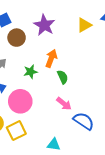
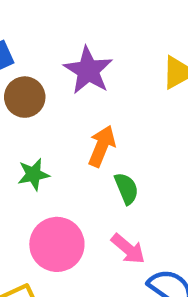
green star: (30, 72) -> (33, 174), moved
pink circle: (20, 101) -> (57, 244), moved

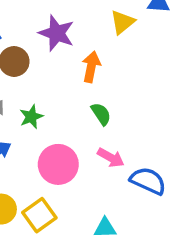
orange arrow: (102, 146) -> (91, 67), moved

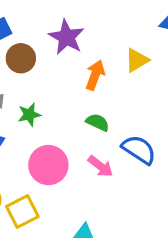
yellow triangle: (122, 22) -> (137, 60), moved
green semicircle: (101, 114) -> (98, 122), turned -40
blue semicircle: (148, 181) -> (139, 150), moved

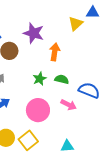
yellow triangle: (137, 60) -> (76, 23), moved
green star: (29, 115) -> (40, 79), moved

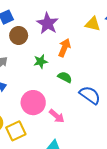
yellow triangle: (76, 23) -> (93, 24), turned 42
green star: (40, 79) -> (41, 61), moved
pink arrow: (69, 105) -> (57, 116), moved

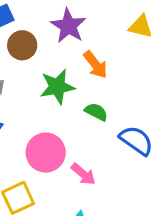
orange arrow: (64, 48) -> (95, 65), turned 120
green star: (41, 61) -> (57, 87), size x1.5

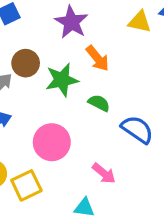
brown circle: (22, 45) -> (26, 63), moved
pink arrow: (83, 174) -> (104, 173), moved

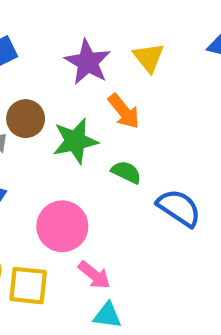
yellow triangle: (140, 22) -> (149, 58), moved, turned 40
pink arrow: (104, 173) -> (94, 275), moved
yellow square: (26, 185) -> (28, 286), turned 32

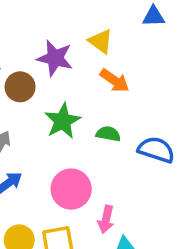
orange arrow: (124, 111) -> (115, 81), moved
brown circle: (26, 119) -> (20, 87), moved
pink arrow: (94, 275) -> (106, 219), turned 80

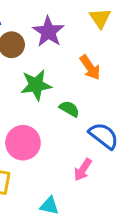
yellow triangle: (101, 41) -> (100, 18), moved
pink arrow: (106, 219) -> (83, 170), moved

